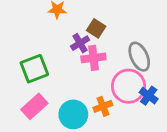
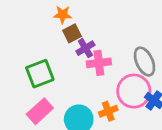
brown square: (96, 28) -> (72, 33), moved, turned 30

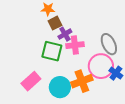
green square: (40, 74) -> (52, 51), moved, turned 35
orange cross: (108, 111) -> (82, 81), size x1.5

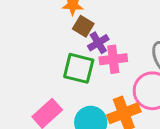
brown square: (55, 23) -> (83, 26), turned -32

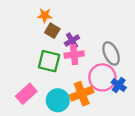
purple cross: (98, 43) -> (72, 40), moved

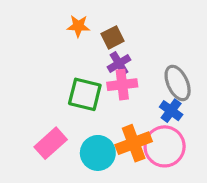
brown square: (52, 31) -> (112, 37), moved, turned 32
pink circle: (102, 77) -> (165, 146), moved
blue cross: (119, 85) -> (171, 111), moved

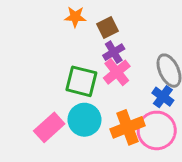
pink cross: (122, 85) -> (117, 72), turned -32
cyan circle: (98, 153) -> (85, 120), moved

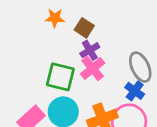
brown square: (108, 28) -> (84, 28), turned -30

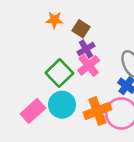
green square: (60, 77) -> (59, 73), turned 32

